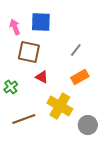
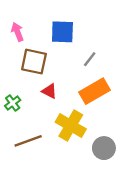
blue square: (41, 22) -> (62, 32), moved
orange rectangle: (80, 77) -> (94, 91), size x1.4

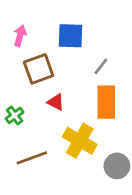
pink arrow: (17, 32) -> (20, 36), turned 36
brown square: (34, 62) -> (39, 69), turned -32
orange rectangle: (94, 91) -> (106, 102), turned -60

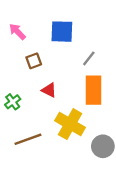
pink arrow: (20, 36) -> (17, 32), turned -60
brown square: (39, 69) -> (34, 61), size x0.6

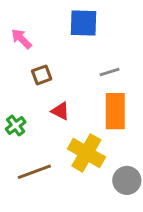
blue square: (62, 32) -> (84, 23), moved
gray line: (89, 58) -> (110, 72), turned 35

